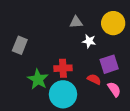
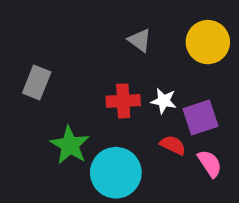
gray triangle: (76, 22) -> (140, 40), turned 40
white star: (89, 41) -> (164, 101), moved
red cross: (63, 68) -> (123, 101), moved

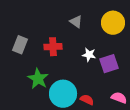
red cross: (123, 101) -> (53, 47), moved
red semicircle: (173, 145) -> (87, 100), moved
pink semicircle: (210, 164) -> (119, 98), moved, turned -35

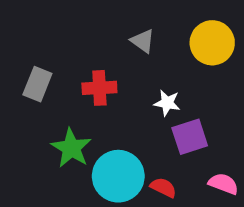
purple square: (109, 64) -> (190, 137), moved

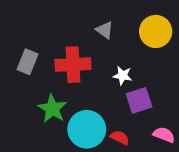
red cross: (99, 88) -> (73, 65), size x1.4

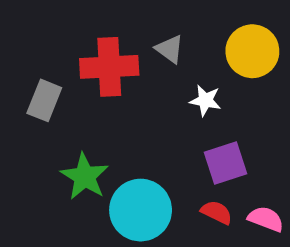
red cross: (73, 65) -> (109, 67), moved
white star: (123, 76) -> (205, 100), moved
red semicircle: (120, 138) -> (217, 212), moved

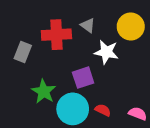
white star: (205, 100) -> (106, 52), size x1.5
purple square: (226, 163) -> (83, 78), moved
red semicircle: (217, 212) -> (103, 110), moved

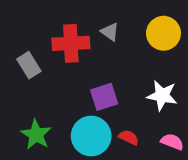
gray rectangle: (23, 52) -> (29, 65), turned -54
white star: (106, 52) -> (162, 95), moved
green star: (44, 91) -> (36, 135), moved

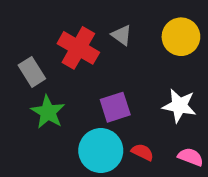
red cross: (71, 43) -> (78, 48), turned 33
green star: (36, 135) -> (48, 112), moved

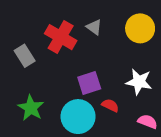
green star: (48, 112) -> (31, 108), moved
red semicircle: (142, 152) -> (110, 105), moved

